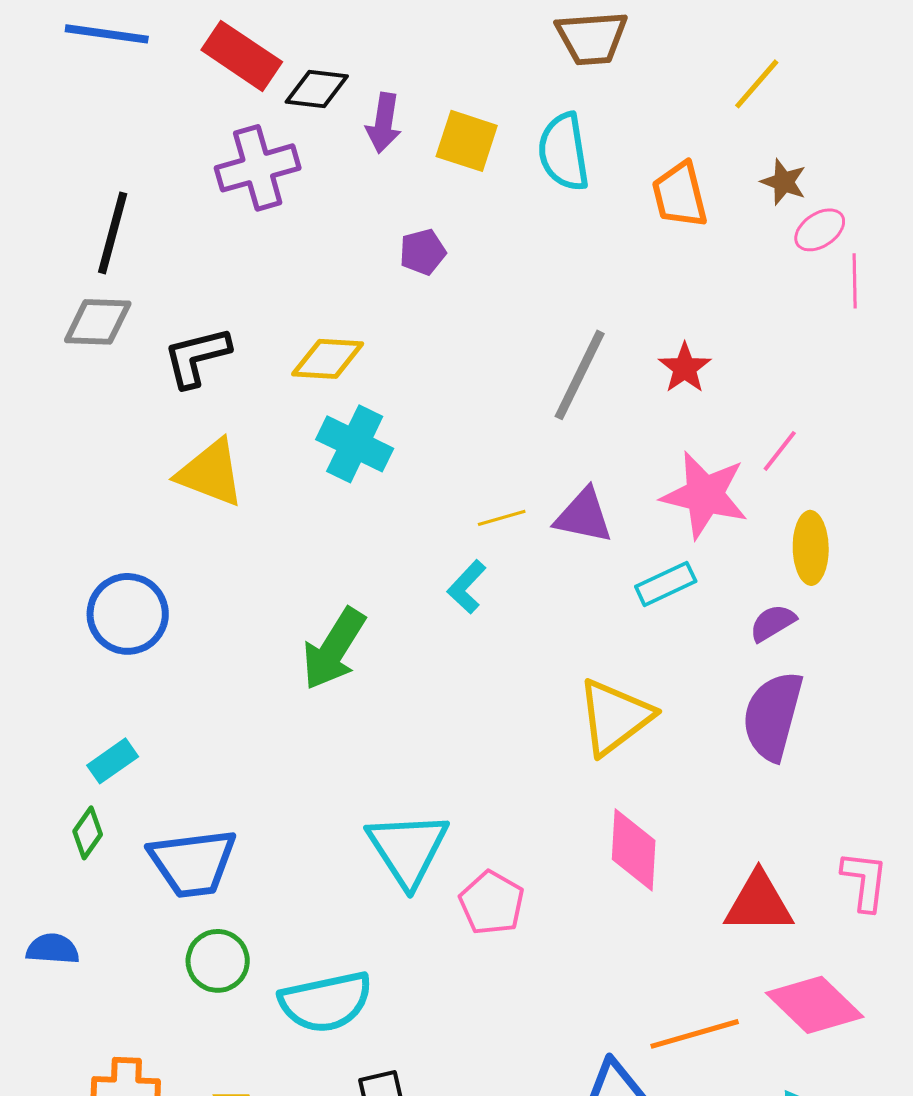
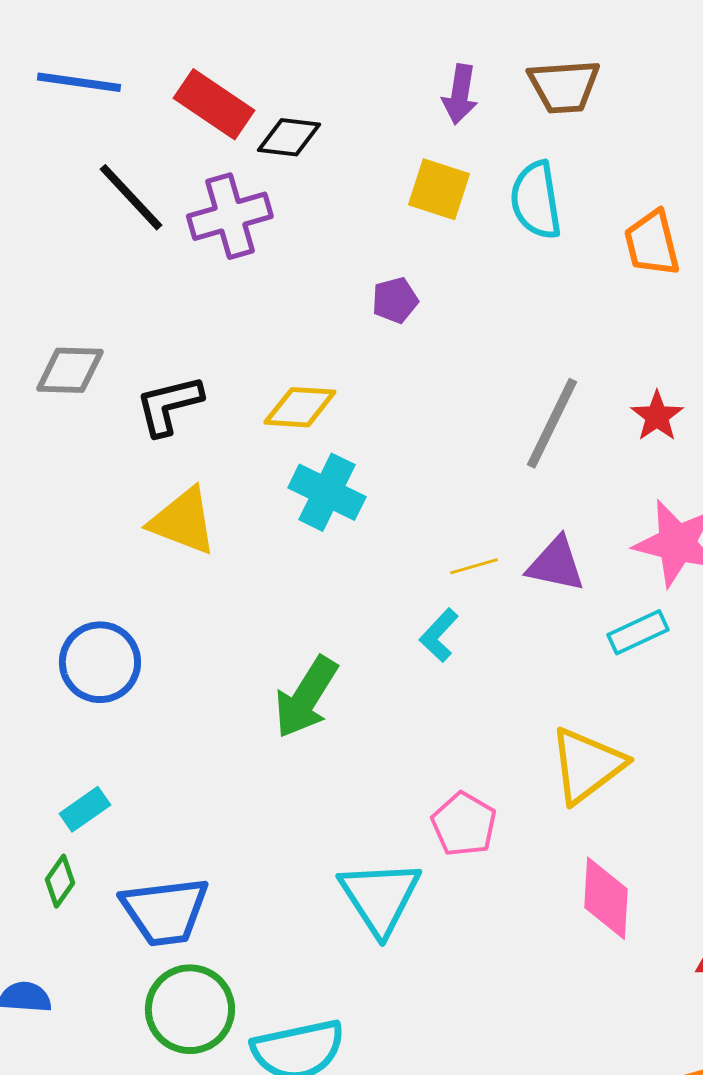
purple arrow: (384, 123) -> (460, 94), moved
black line: (113, 233) -> (131, 197), moved, turned -58
pink pentagon: (492, 903) -> (464, 824), moved
green circle: (218, 961) -> (190, 1009), size x1.4

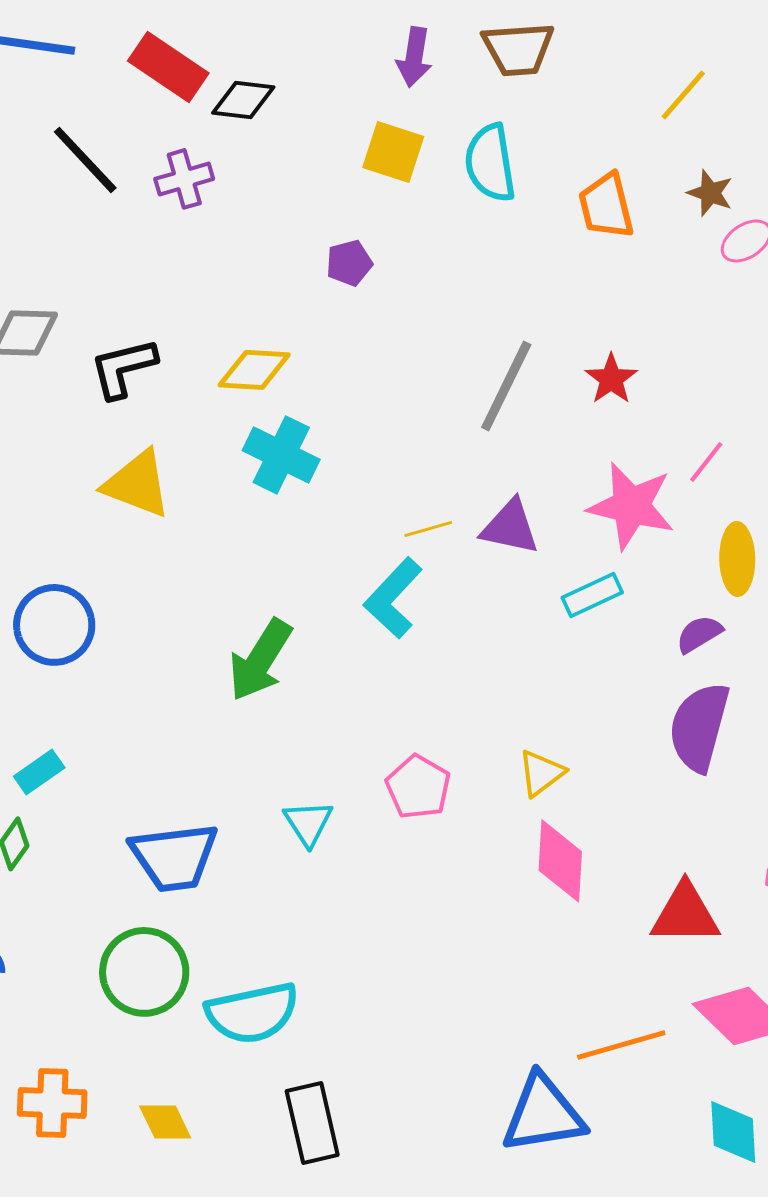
purple cross: (230, 216) -> (184, 179), size x0.7
cyan L-shape: (439, 635) -> (393, 598), size x1.5
yellow triangle: (587, 765) -> (541, 773), moved, size x0.6
cyan triangle: (380, 897) -> (308, 823), moved, size x0.6
blue trapezoid: (165, 911) -> (174, 857), moved

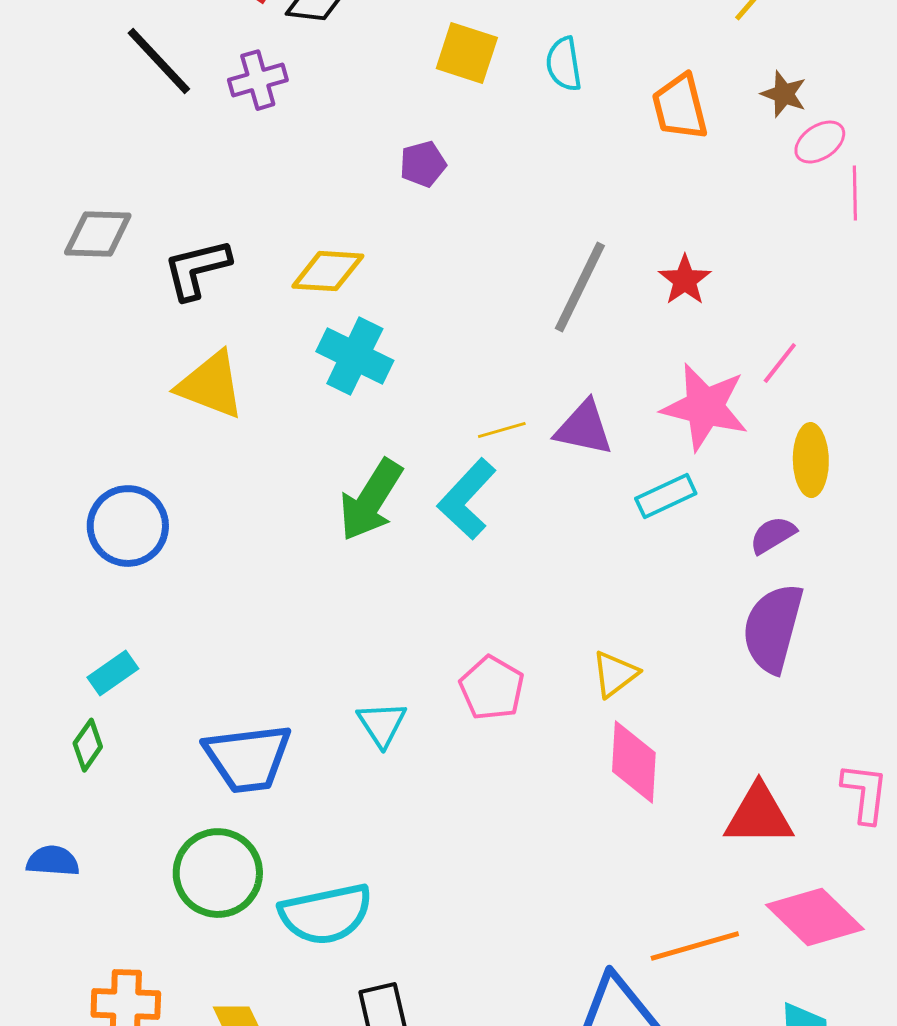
cyan semicircle: (490, 163) -> (564, 64), size x0.7
green arrow: (260, 660) -> (371, 500), moved

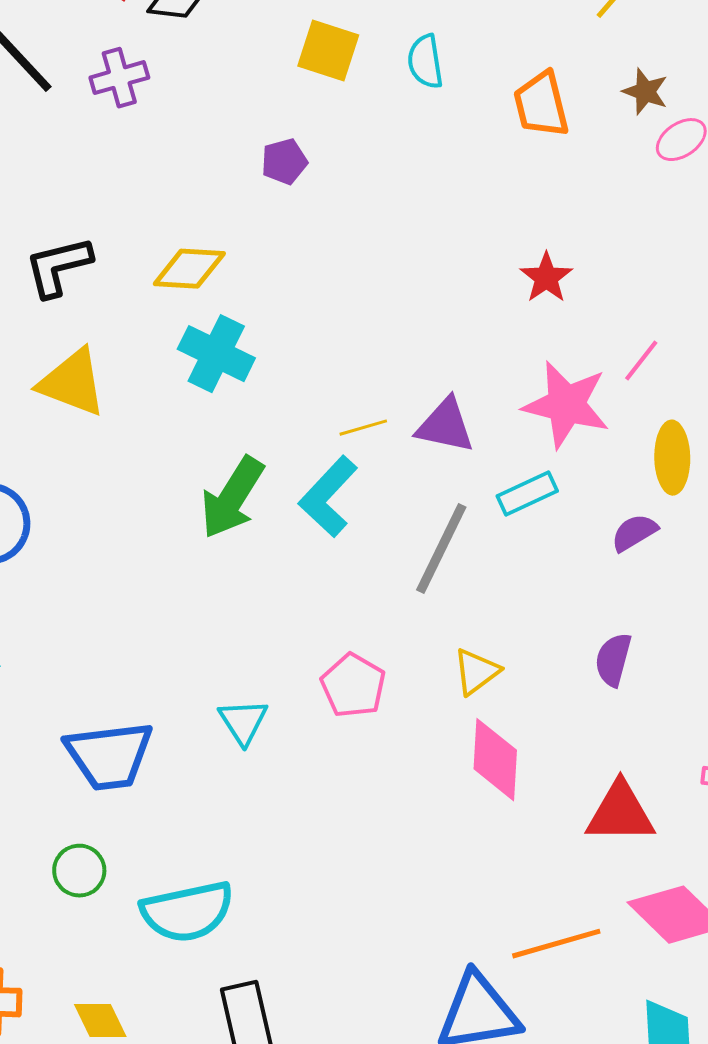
gray line: (580, 287) -> (441, 549), moved
purple semicircle: (773, 628) -> (613, 660), moved, size x0.6
green circle: (218, 873) -> (79, 871), size x0.6

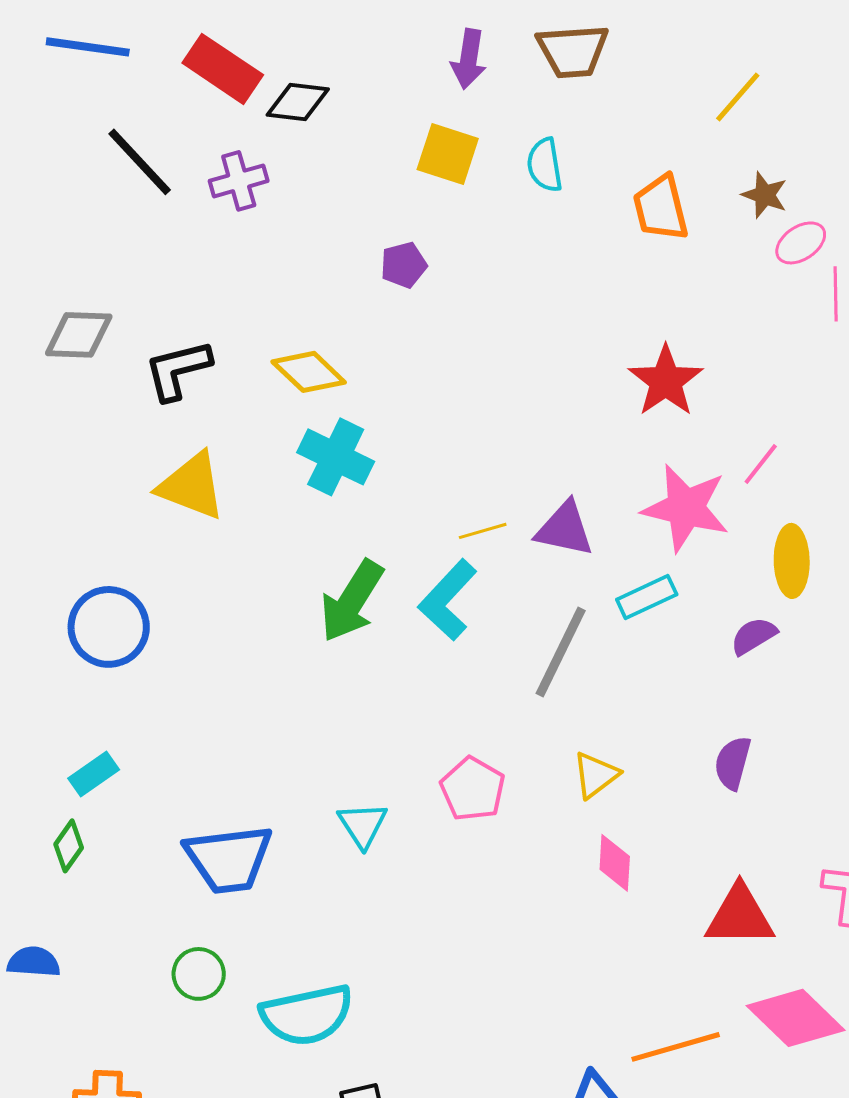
yellow diamond: (189, 269) -> (309, 372), turned 40
red star: (546, 278) -> (666, 381), size x1.4
pink diamond: (495, 760) -> (615, 863), size x0.7

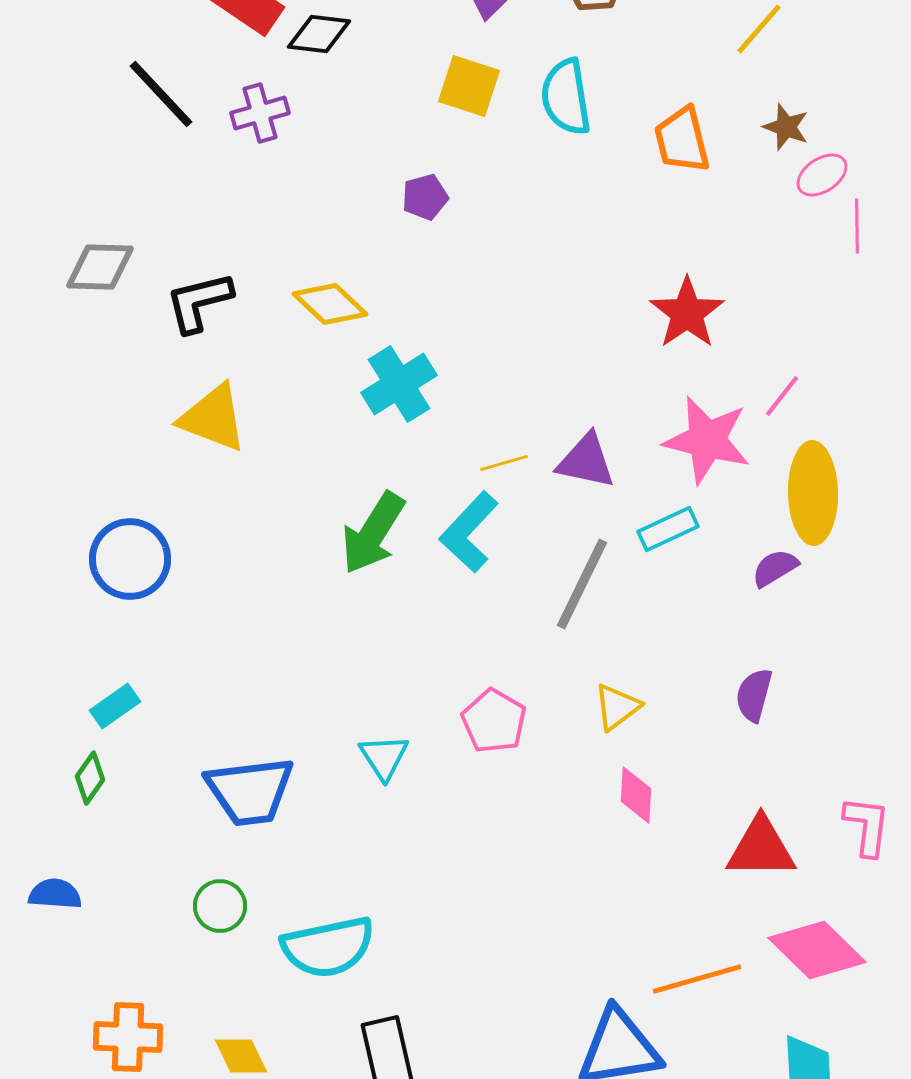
cyan semicircle: (545, 165) -> (566, 97), size x1.4
cyan cross: (336, 457) -> (399, 384), moved, turned 32
yellow ellipse: (792, 561) -> (813, 493), size x1.4

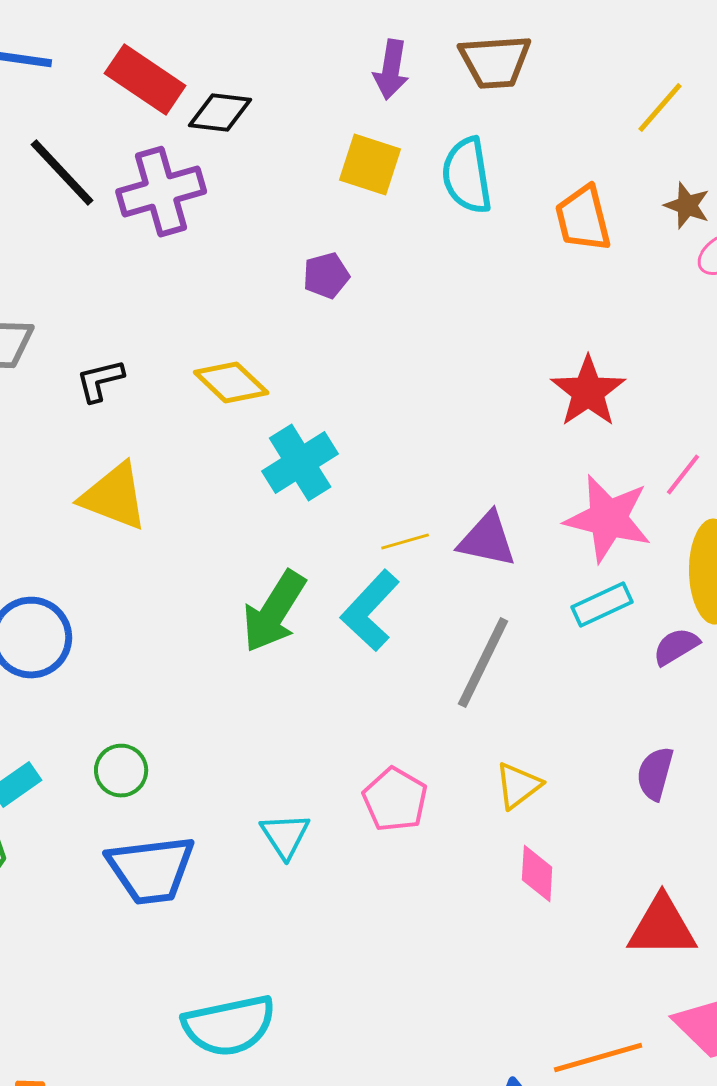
purple cross: (260, 113) -> (161, 192), size x1.5
black L-shape: (199, 302) -> (100, 381), size x0.7
cyan rectangle: (668, 529) -> (602, 605), moved
green circle: (220, 906) -> (121, 771), moved

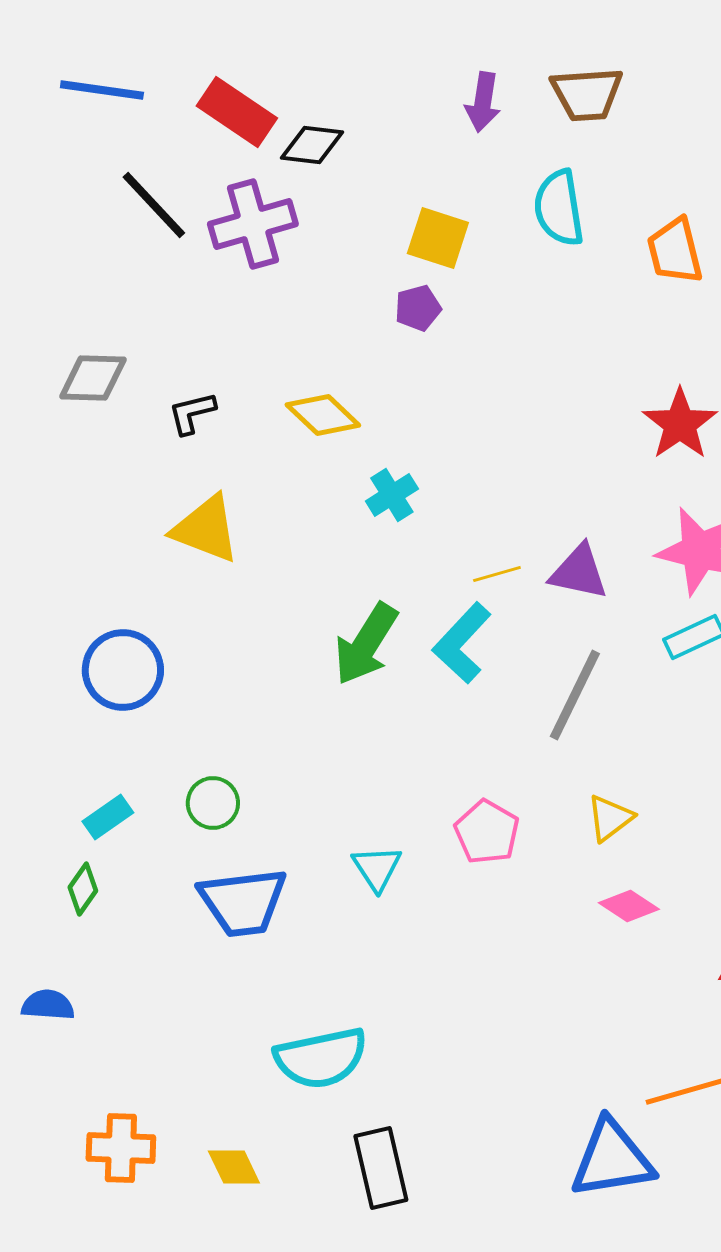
yellow square: (370, 165) -> (438, 238), moved
cyan cross: (300, 463) -> (392, 495), size x0.7
pink diamond: (537, 874) -> (629, 906), turned -60

